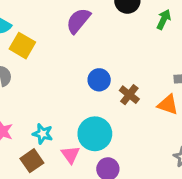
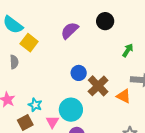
green arrow: (164, 19) -> (128, 50), moved
brown cross: (129, 95) -> (98, 86), size x1.5

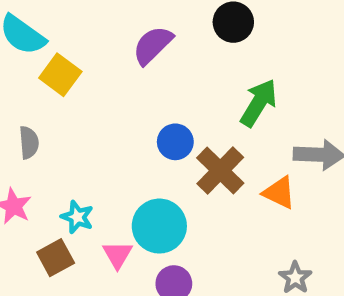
green arrow: (128, 50) -> (259, 103), moved, size x1.5
gray semicircle: (14, 62) -> (29, 143), moved

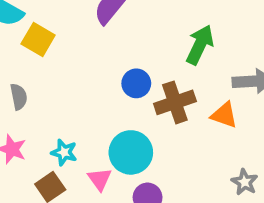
brown cross: (220, 170) -> (175, 102), turned 33

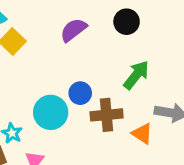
cyan circle: (131, 152) -> (51, 112), moved

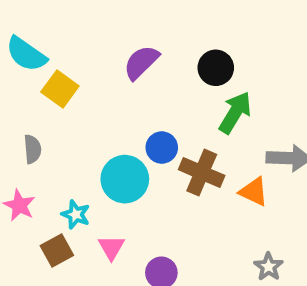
black circle: (127, 22) -> (216, 68), moved
brown cross: (107, 115) -> (202, 173), turned 36

